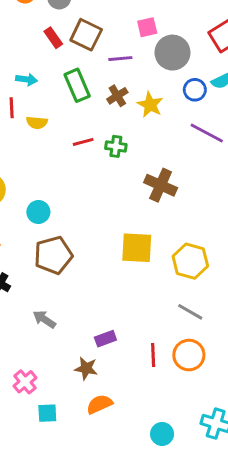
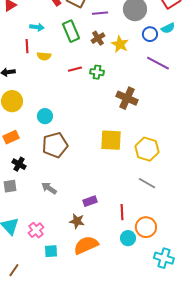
orange circle: (189, 355) -> (146, 227), moved
orange semicircle: (99, 404) -> (86, 245), size x1.4
cyan circle: (162, 434) -> (128, 238), moved

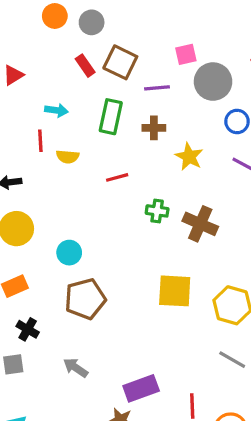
green rectangle: (71, 31) -> (111, 117), turned 35
brown cross: (98, 38) -> (154, 128), turned 32
yellow star: (120, 44) -> (189, 157), moved
green cross: (97, 72) -> (157, 211), moved
purple rectangle: (90, 201) -> (141, 388), size x1.5

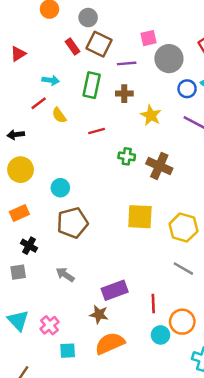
gray circle: (92, 22) -> (88, 18), moved
red line: (40, 141) -> (39, 103), turned 56
yellow semicircle: (68, 157) -> (59, 115), turned 49

